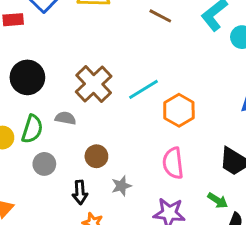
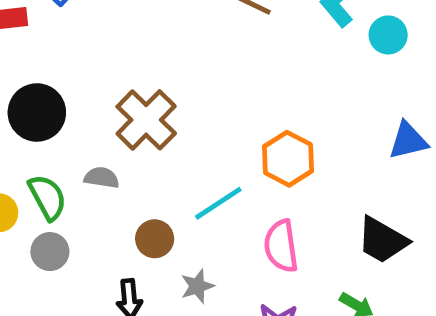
cyan line: (144, 89) -> (218, 203), moved
green semicircle: (32, 129) -> (47, 197), turned -44
gray circle: (44, 164) -> (50, 252), moved

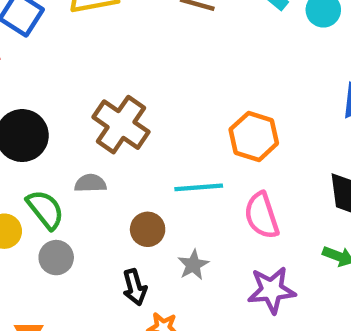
cyan line: (218, 203) -> (199, 187), turned 39

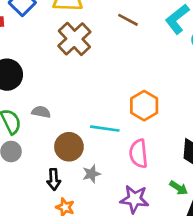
brown cross: (121, 125) -> (74, 39), moved
brown circle: (148, 229) -> (69, 147), size x1.4

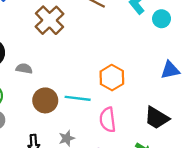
gray semicircle: (41, 112) -> (24, 69), moved
brown circle: (69, 147) -> (45, 100), moved

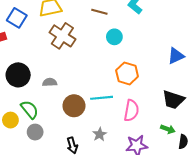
cyan circle: (162, 19) -> (114, 37), moved
pink semicircle: (108, 120) -> (131, 111), turned -150

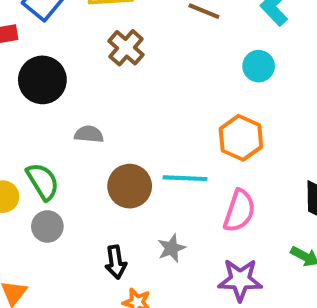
brown cross: (62, 36) -> (126, 48), size x0.7
cyan circle: (114, 37) -> (259, 66), moved
black circle: (18, 75) -> (42, 80), moved

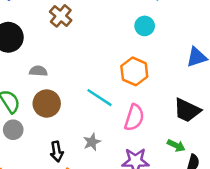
cyan line: (185, 178) -> (100, 98), turned 32
brown circle: (130, 186) -> (47, 104), moved

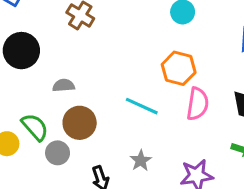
pink semicircle: (134, 118) -> (198, 104), moved
gray circle: (13, 130) -> (58, 153), moved

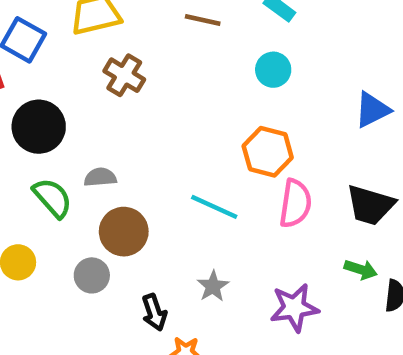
green semicircle: (35, 127) -> (52, 198), moved

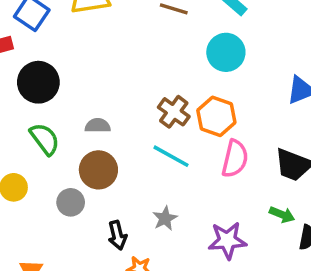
cyan circle: (273, 70) -> (226, 52), size x1.4
brown cross: (124, 75) -> (174, 112), moved
gray semicircle: (100, 177) -> (98, 126), moved

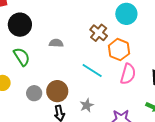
brown cross: (174, 112) -> (99, 33), moved
gray semicircle: (98, 126) -> (56, 43), moved
brown circle: (98, 170) -> (57, 91), moved

